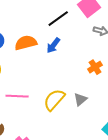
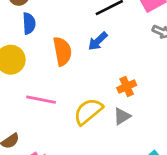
orange semicircle: (26, 43) -> (62, 51), moved, turned 85
orange cross: (95, 67) -> (127, 87), moved

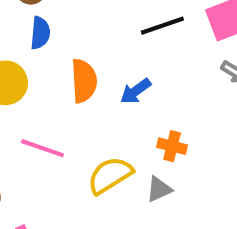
blue arrow: (98, 41) -> (136, 91), moved
orange cross: (127, 87) -> (172, 146), turned 30

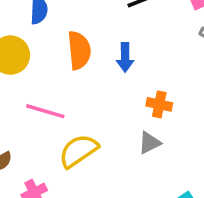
blue arrow: (136, 91) -> (125, 57), turned -52
yellow semicircle: (110, 175) -> (78, 151), moved

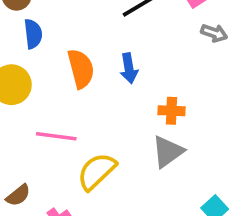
gray triangle: (149, 143) -> (168, 152), size x1.4

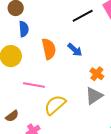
blue arrow: (129, 68) -> (75, 50), turned -42
orange cross: (171, 111) -> (97, 74), turned 32

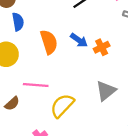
orange cross: (97, 74) -> (102, 47), moved, turned 32
brown semicircle: (12, 116) -> (12, 104), moved

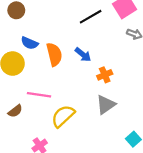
blue semicircle: (18, 22) -> (30, 43), moved, turned 119
orange cross: (102, 47) -> (105, 75), moved

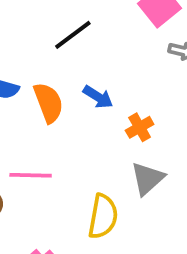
black line: (91, 17) -> (73, 35), moved
yellow semicircle: (63, 116) -> (103, 216), moved, turned 150

